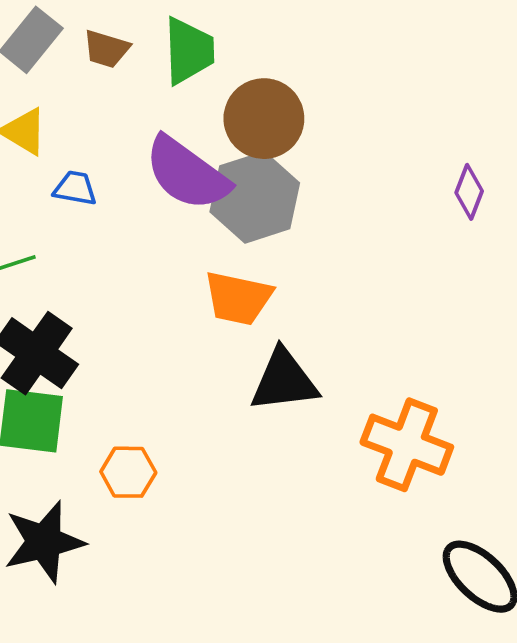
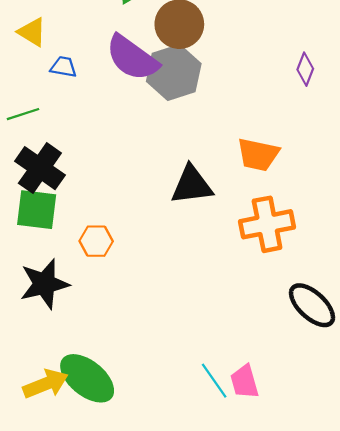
orange trapezoid: (238, 298) -> (258, 155), moved
orange cross: (407, 445) -> (267, 224), turned -32

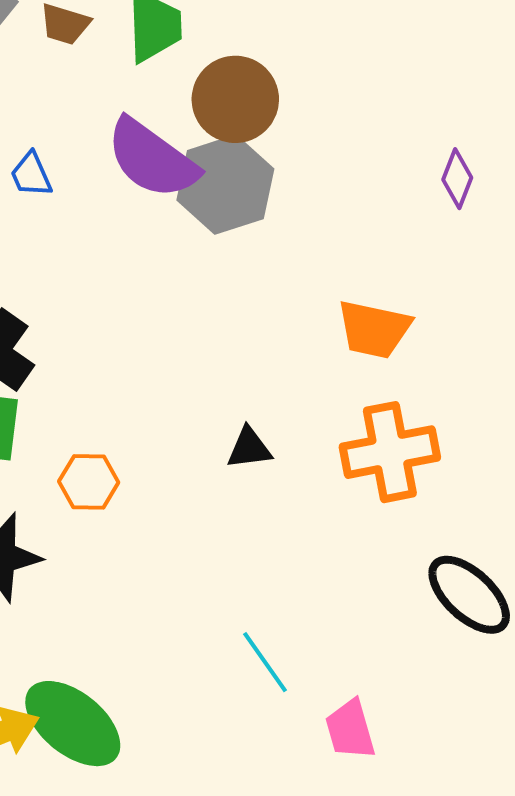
blue trapezoid: (64, 67) -> (31, 175), turned -124
black triangle: (192, 185) -> (249, 448), moved, size x0.6
cyan line: (214, 381) -> (265, 662), moved

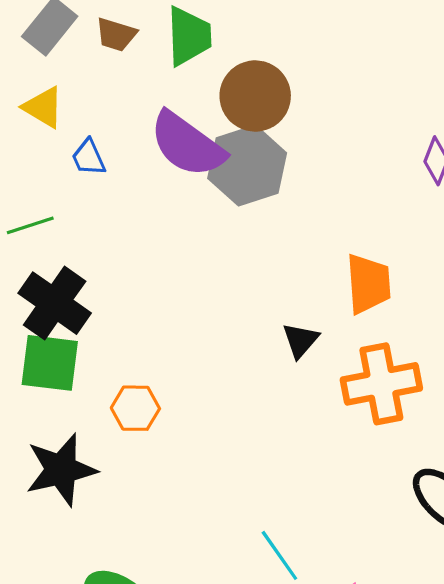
orange trapezoid: (374, 329) -> (368, 284), turned -106
black triangle: (249, 448) -> (300, 340), moved, turned -42

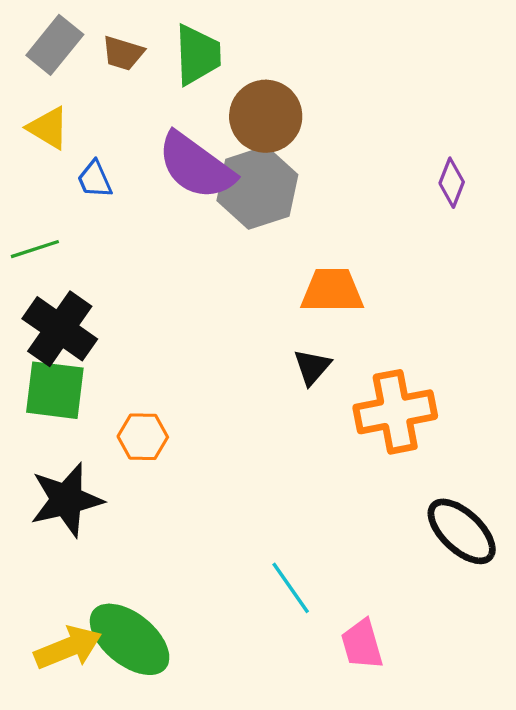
orange trapezoid: (368, 284) -> (332, 291), moved, turned -86

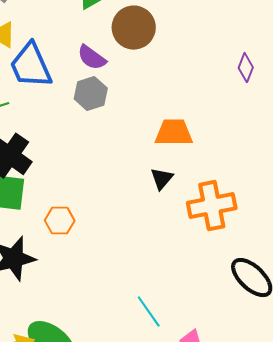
purple semicircle: (196, 166) -> (92, 58), size x0.6
blue trapezoid: (95, 179) -> (31, 66), size x2.0
gray hexagon: (257, 188) -> (91, 94), moved, size x0.7

